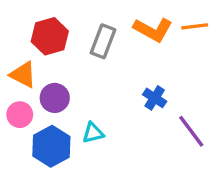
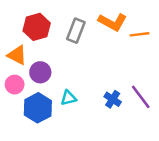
orange line: (195, 26) -> (140, 34), moved
blue cross: (155, 98) -> (113, 99), moved

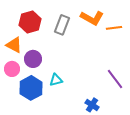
blue cross: (113, 99) -> (92, 105), moved

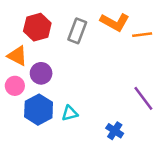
cyan triangle: (56, 80) -> (70, 113), moved

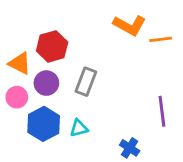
red hexagon: (37, 27) -> (52, 46), moved
gray rectangle: (77, 31) -> (86, 82), moved
purple line: (143, 98) -> (162, 111), turned 30

